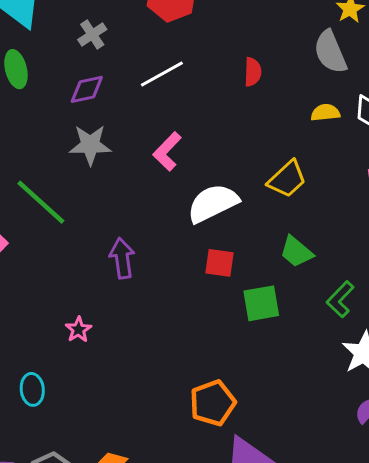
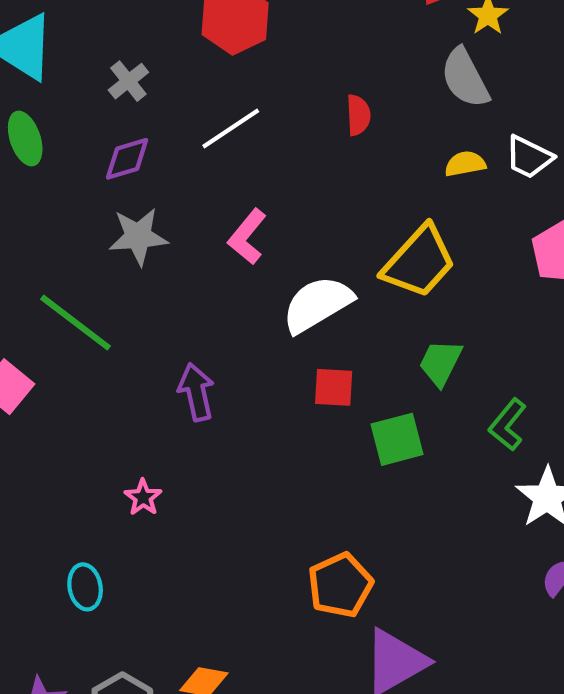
yellow trapezoid: (287, 179) -> (419, 262), size x1.4
green trapezoid: (296, 252) -> (440, 363), turned 81

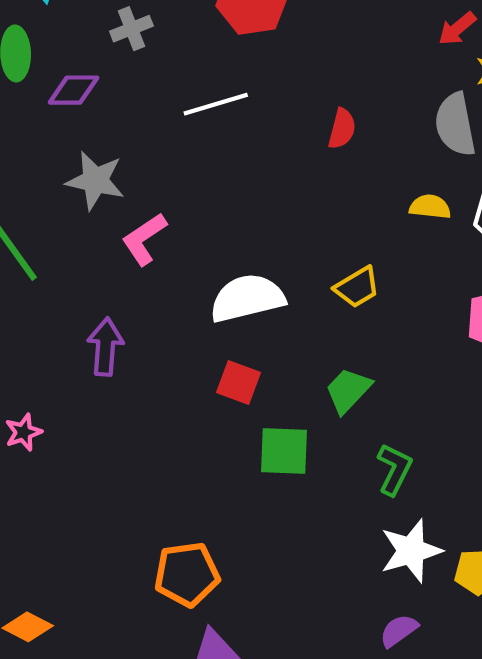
purple diamond: (127, 159) -> (74, 90), moved
pink L-shape: (247, 237) -> (144, 239), moved
yellow trapezoid: (419, 262) -> (357, 287), size x0.6
green L-shape: (508, 425) -> (394, 469), turned 150

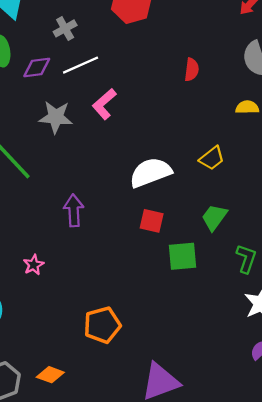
white line: (216, 104) -> (81, 65), moved
pink L-shape: (144, 239) -> (104, 104), moved
orange pentagon: (187, 574) -> (102, 325), moved

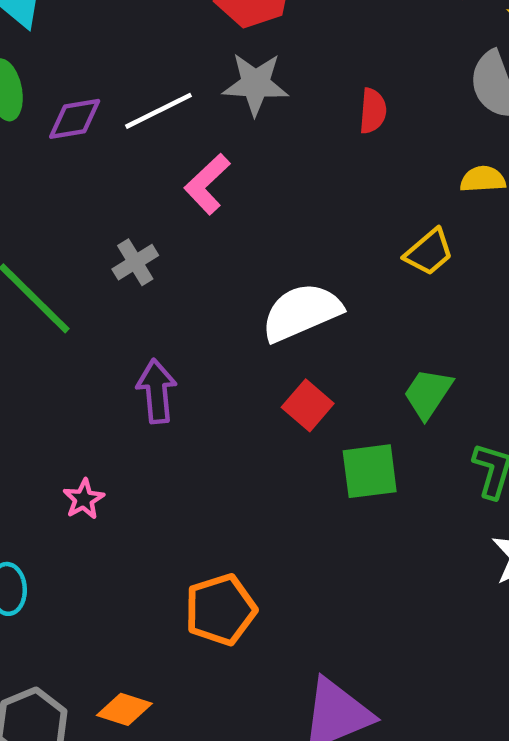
gray cross: (65, 28) -> (135, 262), moved
gray star: (56, 117) -> (255, 84), moved
yellow trapezoid: (212, 158) -> (429, 252), moved
red square: (152, 221) -> (308, 405), turned 30

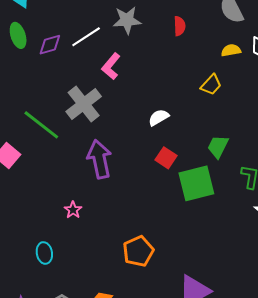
gray cross: (135, 262) -> (84, 104), size x1.8
white semicircle: (301, 312) -> (159, 117), size x0.6
purple arrow: (157, 391) -> (99, 159), size x1.4
green square: (370, 471) -> (196, 183), size x1.4

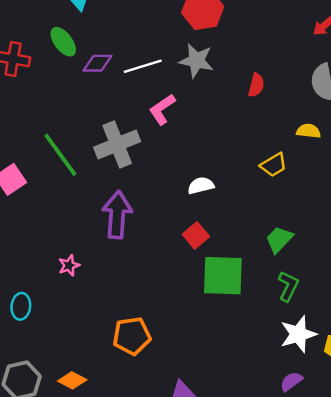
green ellipse: (18, 35) -> (63, 42), turned -35
green trapezoid: (218, 147) -> (279, 239), moved

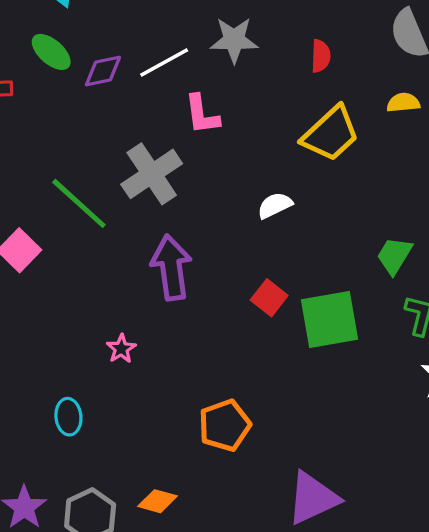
pink L-shape: (162, 109) -> (202, 115), turned -52
yellow trapezoid: (274, 165) -> (331, 134), moved, size x1.6
red square: (196, 235) -> (269, 298), moved

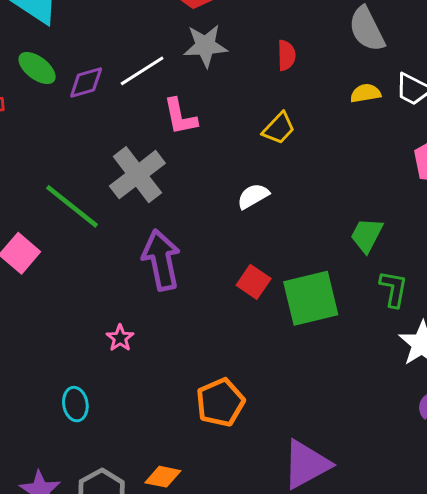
yellow trapezoid: (331, 134) -> (279, 128), moved, size x0.6

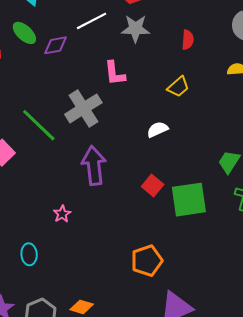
white line: (142, 71) -> (91, 21), moved
orange pentagon: (220, 402) -> (147, 261), moved

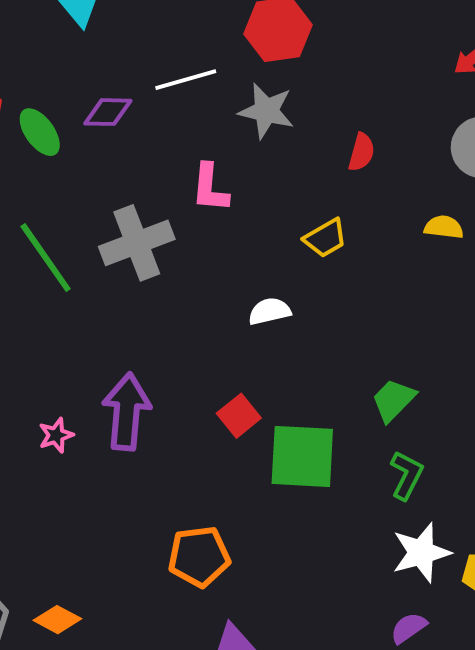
green ellipse: (24, 33) -> (40, 132), moved
purple arrow: (94, 166) -> (127, 412), moved

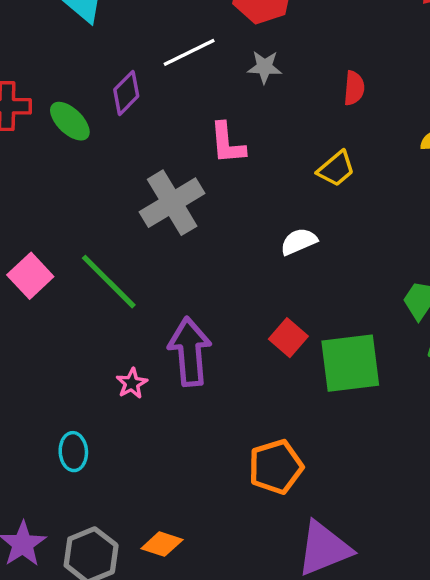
gray star: (266, 111) -> (265, 67), size x0.7
purple diamond: (108, 112) -> (126, 93), turned -36
green line: (46, 258) -> (109, 282), moved

